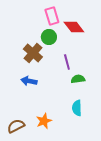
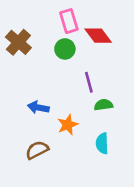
brown cross: (33, 53) -> (18, 42), moved
orange star: (44, 121) -> (68, 125), moved
brown semicircle: (16, 126) -> (37, 150), moved

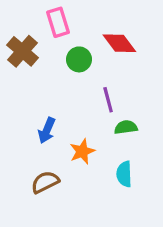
pink rectangle: (69, 21) -> (58, 22), moved
blue arrow: (38, 107) -> (47, 130), turned -78

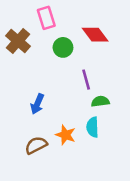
orange star: (82, 151) -> (66, 135), moved, turned -30
cyan semicircle: (124, 174) -> (93, 127), moved

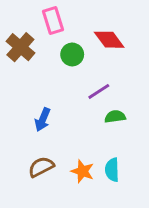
purple line: (86, 80) -> (99, 91), turned 72
cyan semicircle: (93, 127) -> (112, 170), moved
orange star: (66, 135) -> (83, 171), moved

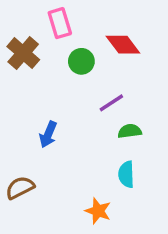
brown semicircle: (41, 167) -> (20, 188), moved
cyan semicircle: (112, 170) -> (126, 174), moved
orange star: (83, 171) -> (98, 211), moved

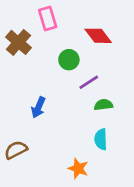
green circle: (81, 61) -> (69, 60), moved

